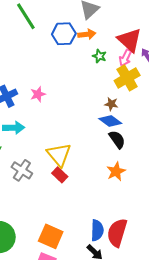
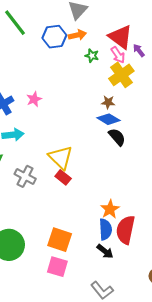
pink arrow: (125, 58) -> (118, 55), turned -54
orange star: (116, 171) -> (110, 209), moved

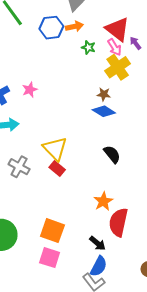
black semicircle: (117, 137) -> (112, 154), moved
blue semicircle: (105, 229) -> (99, 266), moved, turned 30

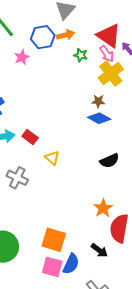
pink star: (30, 90) -> (22, 57), moved
yellow triangle: (55, 149) -> (52, 158), size x0.6
black semicircle: (112, 154) -> (109, 161), turned 108
red rectangle: (57, 169) -> (30, 137), moved
blue semicircle: (99, 266) -> (71, 264), moved

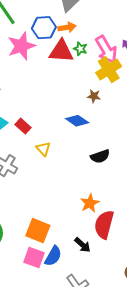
red triangle: (109, 36) -> (61, 51), moved, turned -36
pink arrow: (107, 54) -> (106, 50), size x1.6
pink star: (22, 57) -> (21, 46), size x1.8
blue diamond: (99, 118) -> (77, 121), moved

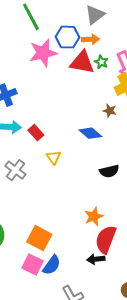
black arrow: (82, 245) -> (96, 259), moved, turned 126

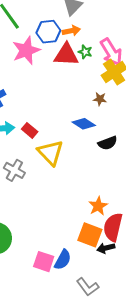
yellow triangle: (54, 157) -> (50, 153), size x1.8
black semicircle: (109, 171) -> (108, 143), moved
orange square: (39, 238) -> (90, 235), moved

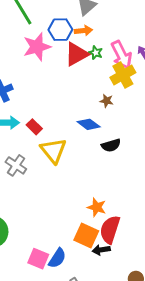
red triangle: (66, 55) -> (76, 54), turned -36
orange star: (98, 206) -> (97, 207), turned -30

